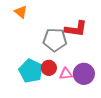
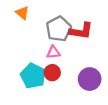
gray pentagon: (55, 40) -> (59, 29), moved, turned -30
pink triangle: (66, 74) -> (53, 52), moved

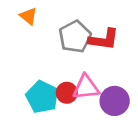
pink triangle: (53, 52) -> (86, 87), moved, size x1.5

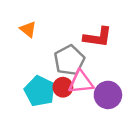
orange triangle: (28, 16) -> (28, 29), moved
gray pentagon: (75, 37) -> (69, 60), moved

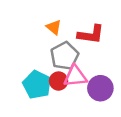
orange triangle: (28, 29) -> (54, 27), moved

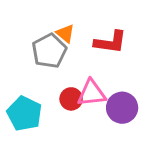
gray pentagon: (65, 56) -> (49, 51), moved
cyan pentagon: (37, 85) -> (24, 113), moved

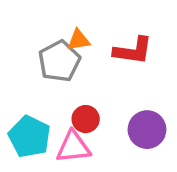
orange triangle: (65, 33) -> (79, 40), turned -48
pink triangle: (91, 93) -> (73, 147), moved

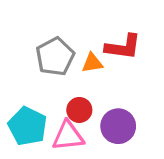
orange triangle: (79, 40) -> (92, 63), moved
purple circle: (147, 130) -> (118, 126), moved

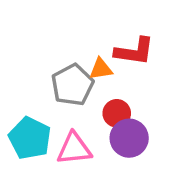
gray pentagon: (55, 57) -> (72, 85), moved
red circle: (79, 110) -> (117, 113), moved

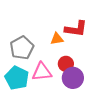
gray pentagon: (72, 85) -> (22, 48), moved
pink triangle: (74, 149) -> (42, 72), moved

